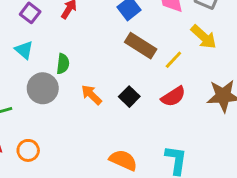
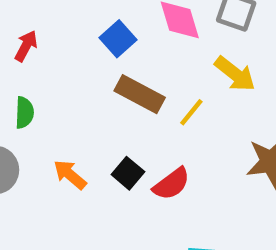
green semicircle: (63, 64) -> (24, 113), moved
red semicircle: (173, 96) -> (172, 184), moved

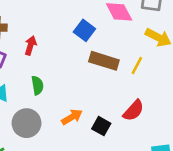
black square: (128, 173) -> (101, 126), moved
orange arrow: (70, 175) -> (72, 117), turned 120

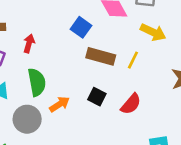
green semicircle: (37, 85) -> (37, 82), size x1.5
orange arrow: (72, 117) -> (60, 104), moved
black square: (101, 126) -> (97, 97), moved

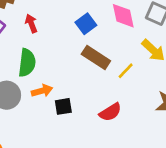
red arrow: (29, 44) -> (31, 23), turned -54
black square: (97, 97) -> (63, 106), moved, turned 36

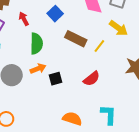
blue square: (86, 24) -> (55, 14), moved
green semicircle: (27, 63) -> (36, 44), moved

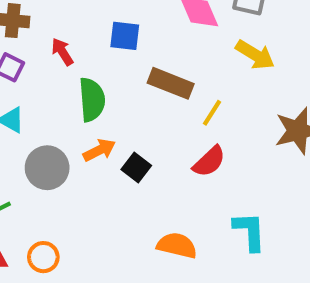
blue square: (55, 14) -> (125, 36), turned -35
yellow line: (99, 46) -> (212, 113), moved
black square: (56, 79) -> (136, 167), turned -32

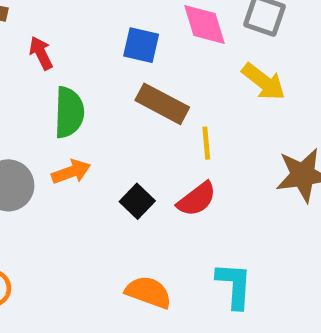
blue square: (125, 36) -> (141, 45), moved
yellow line: (212, 113) -> (206, 143), turned -44
black square: (136, 167) -> (137, 201), moved

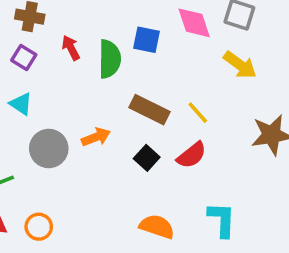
brown rectangle: (162, 104) -> (150, 110), moved
green semicircle: (69, 112) -> (110, 59), moved
yellow line: (206, 143) -> (198, 113), turned -35

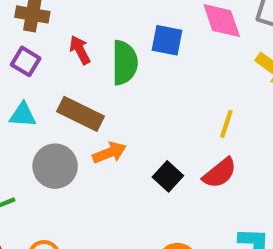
cyan triangle: (21, 104) -> (23, 115), turned -30
brown rectangle: (150, 110) -> (81, 114), moved
yellow line: (198, 113) -> (226, 124), turned 60

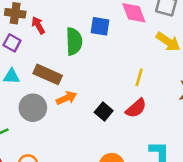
red arrow: (80, 50) -> (38, 25), moved

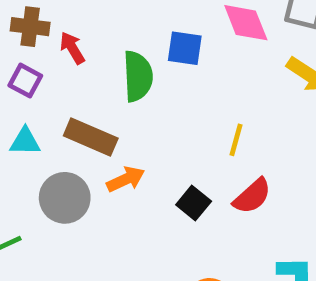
yellow line: (139, 77) -> (236, 140), moved

